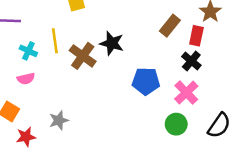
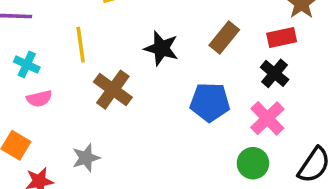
brown rectangle: (170, 26) -> (224, 37), moved
red rectangle: (196, 36) -> (282, 37), turned 66
cyan cross: (28, 51) -> (27, 64), moved
brown cross: (83, 56) -> (113, 90), moved

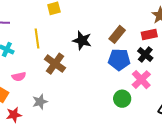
pink semicircle: (39, 99) -> (19, 77), moved
blue pentagon: (210, 102) -> (119, 60), moved
green circle: (253, 163) -> (122, 99), moved

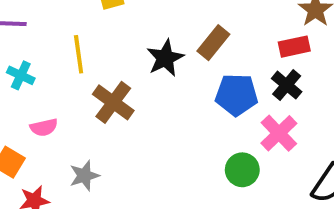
brown rectangle: (117, 34) -> (213, 43), moved
black star: (82, 40) -> (165, 58), turned 30

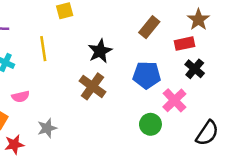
brown rectangle: (213, 43) -> (149, 27), moved
black cross: (287, 85) -> (195, 69), moved
brown cross: (113, 102) -> (92, 86), moved

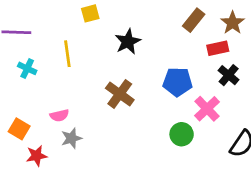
brown rectangle: (149, 27) -> (194, 20), moved
black star: (100, 51) -> (128, 42), moved
pink semicircle: (21, 97) -> (59, 115), moved

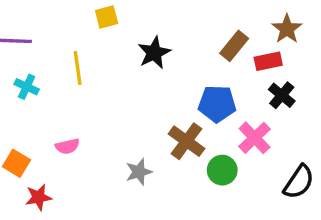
brown rectangle: (194, 20) -> (234, 46), moved
brown cross: (120, 94) -> (186, 141), moved
gray star: (71, 138) -> (139, 172), moved

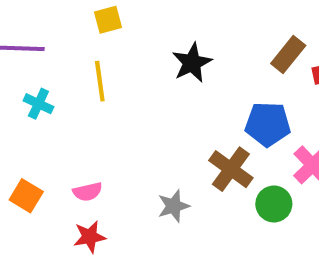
yellow square: (107, 17) -> (108, 20), moved
pink semicircle: (67, 146) -> (88, 192), moved
red star: (39, 197) -> (90, 237), moved

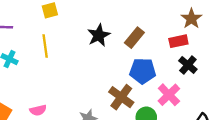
brown rectangle: (288, 55) -> (134, 38), moved

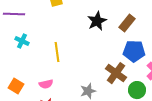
yellow line: (45, 46) -> (57, 52), moved

